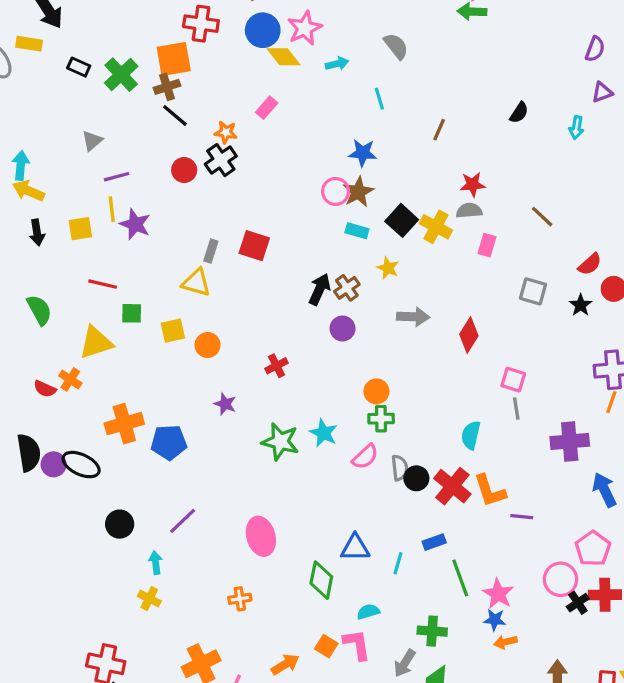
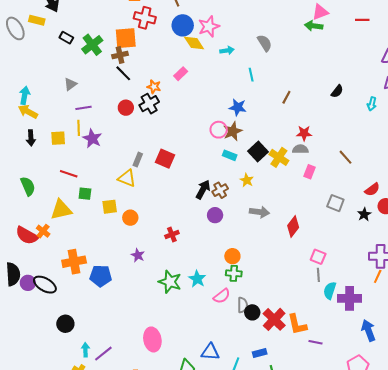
red semicircle: (45, 389) -> (27, 235), size x1.6
cyan semicircle: (471, 435) -> (330, 290), moved
purple line: (183, 521) -> (103, 354), moved

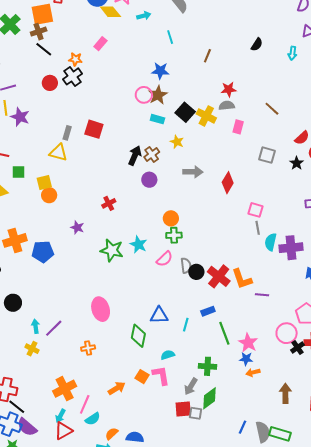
orange circle: (130, 218) -> (49, 195), moved

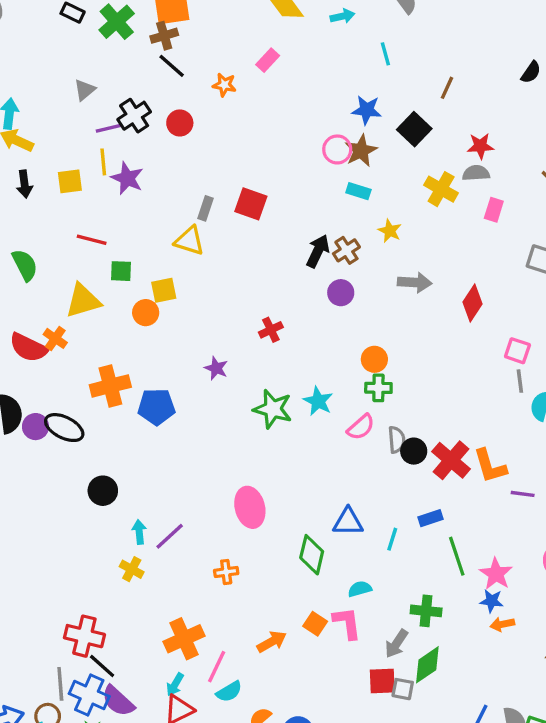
black cross: (72, 76) -> (134, 116), moved
black square: (185, 112) -> (414, 129), moved
orange circle: (49, 195) -> (146, 313), moved

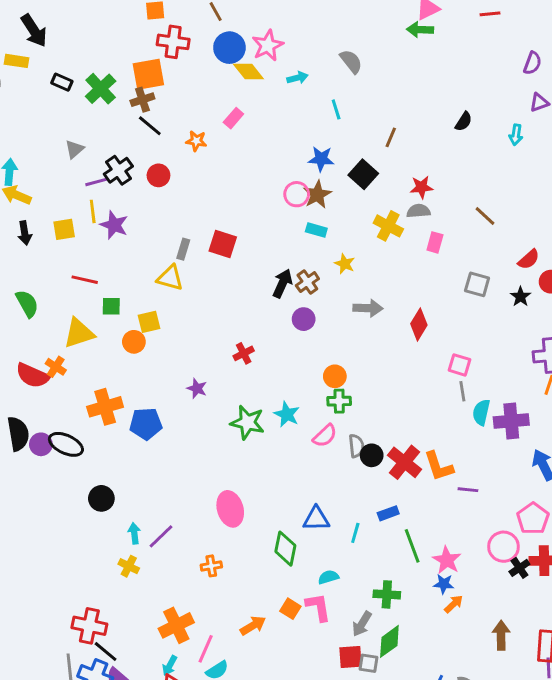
orange arrow: (502, 624) -> (454, 604), turned 150

